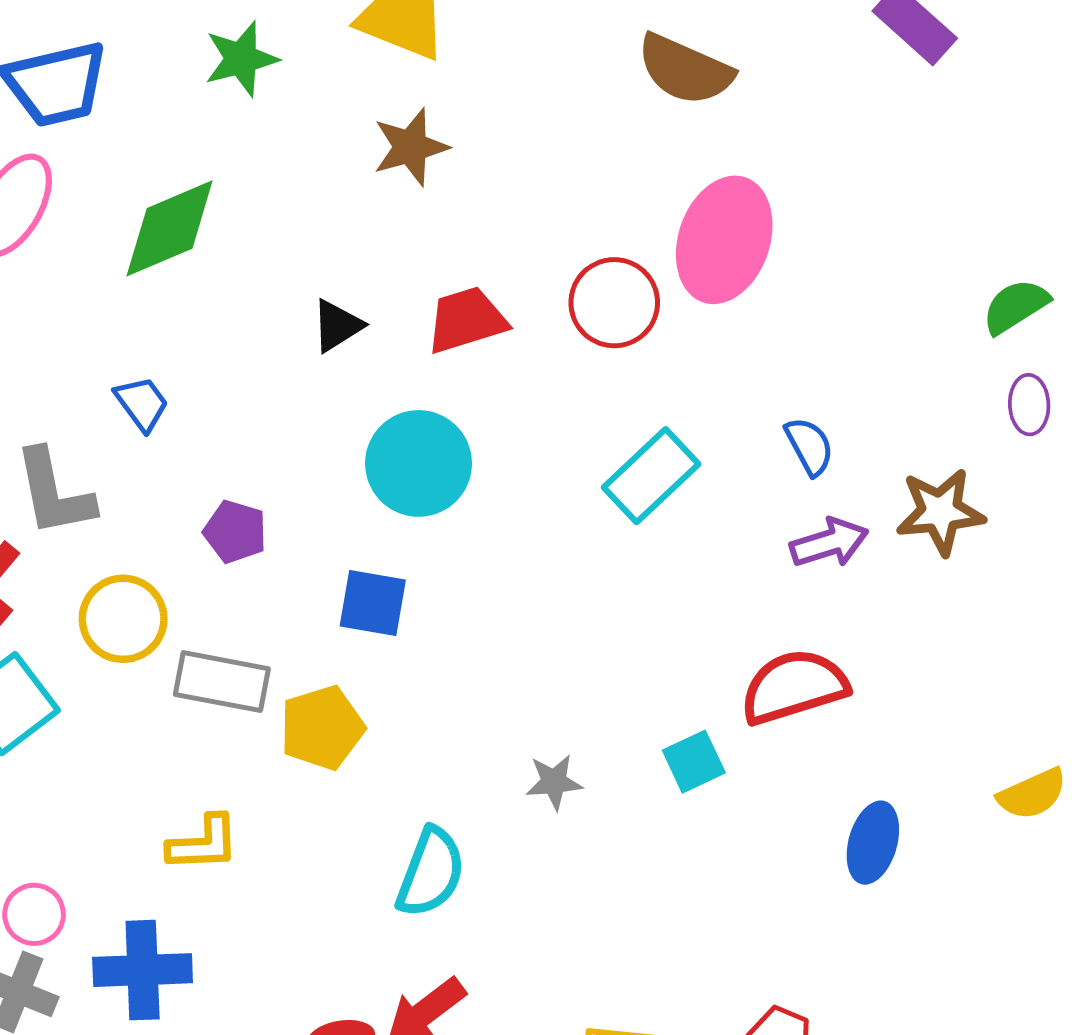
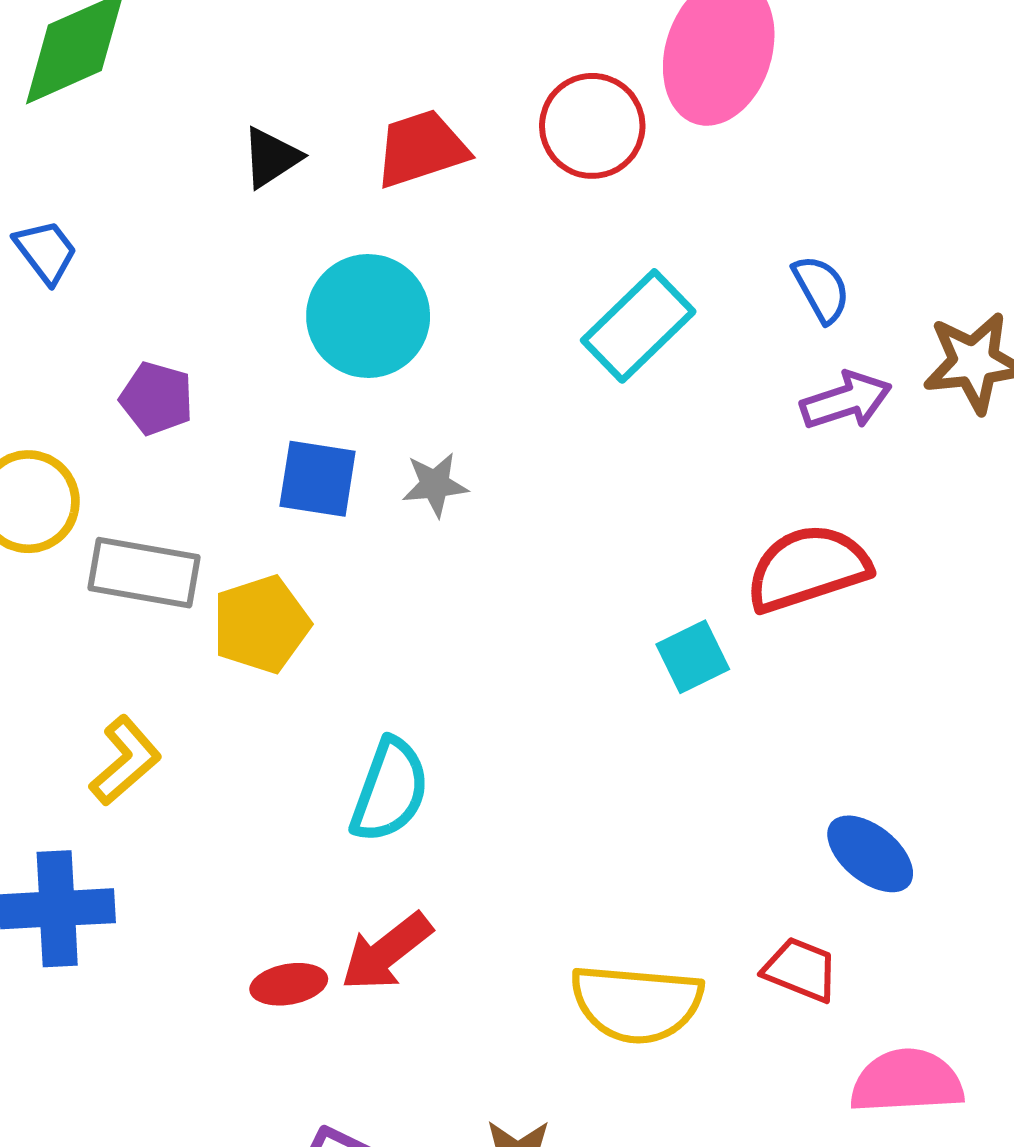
gray star: (554, 782) -> (435, 485), moved
yellow L-shape: (203, 843) -> (125, 761), turned -38
blue ellipse: (873, 843) -> (870, 854), moved, turned -66

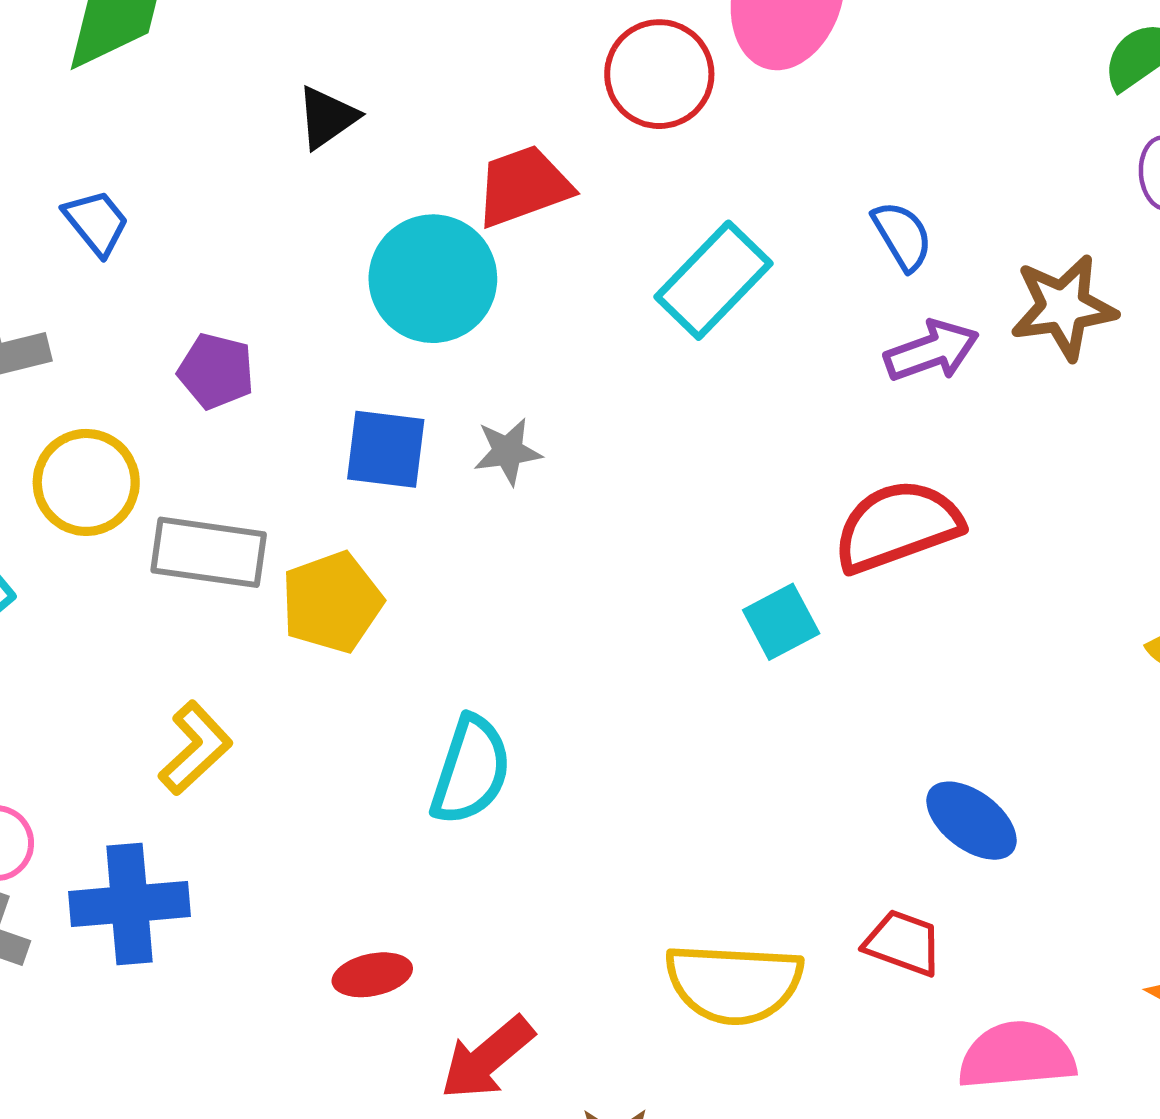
red trapezoid: (421, 149) -> (523, 186), moved
red arrow: (386, 952) -> (487, 1058), moved

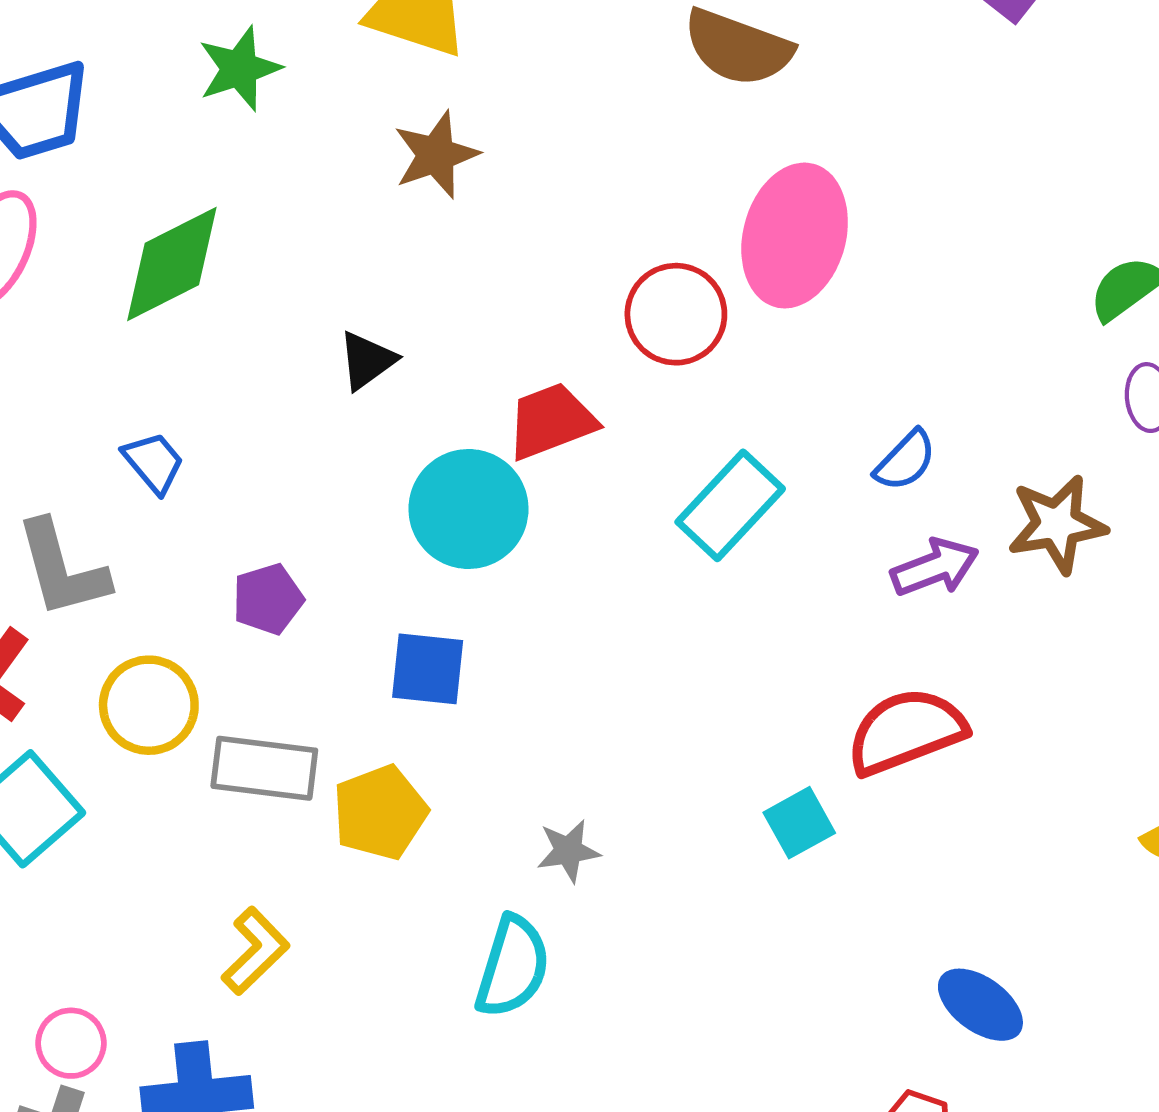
blue semicircle: (902, 236) -> (905, 461), turned 76
purple pentagon: (216, 371) -> (268, 599), turned -30
gray star: (508, 451) -> (568, 851), moved

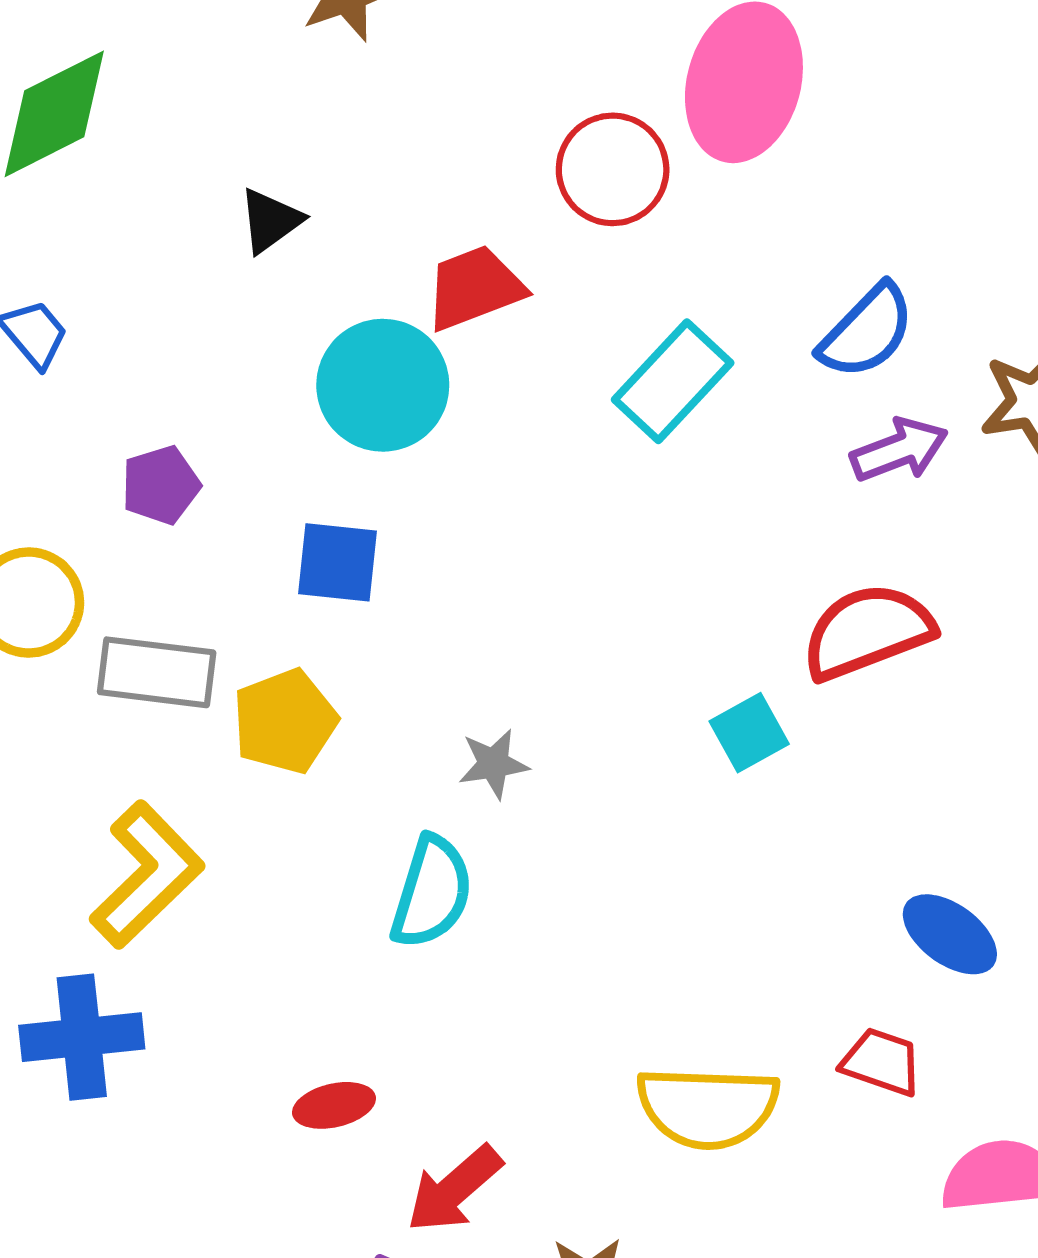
blue semicircle: (905, 461) -> (867, 332), size x1.4
yellow L-shape: (255, 951) -> (147, 875), size x1.5

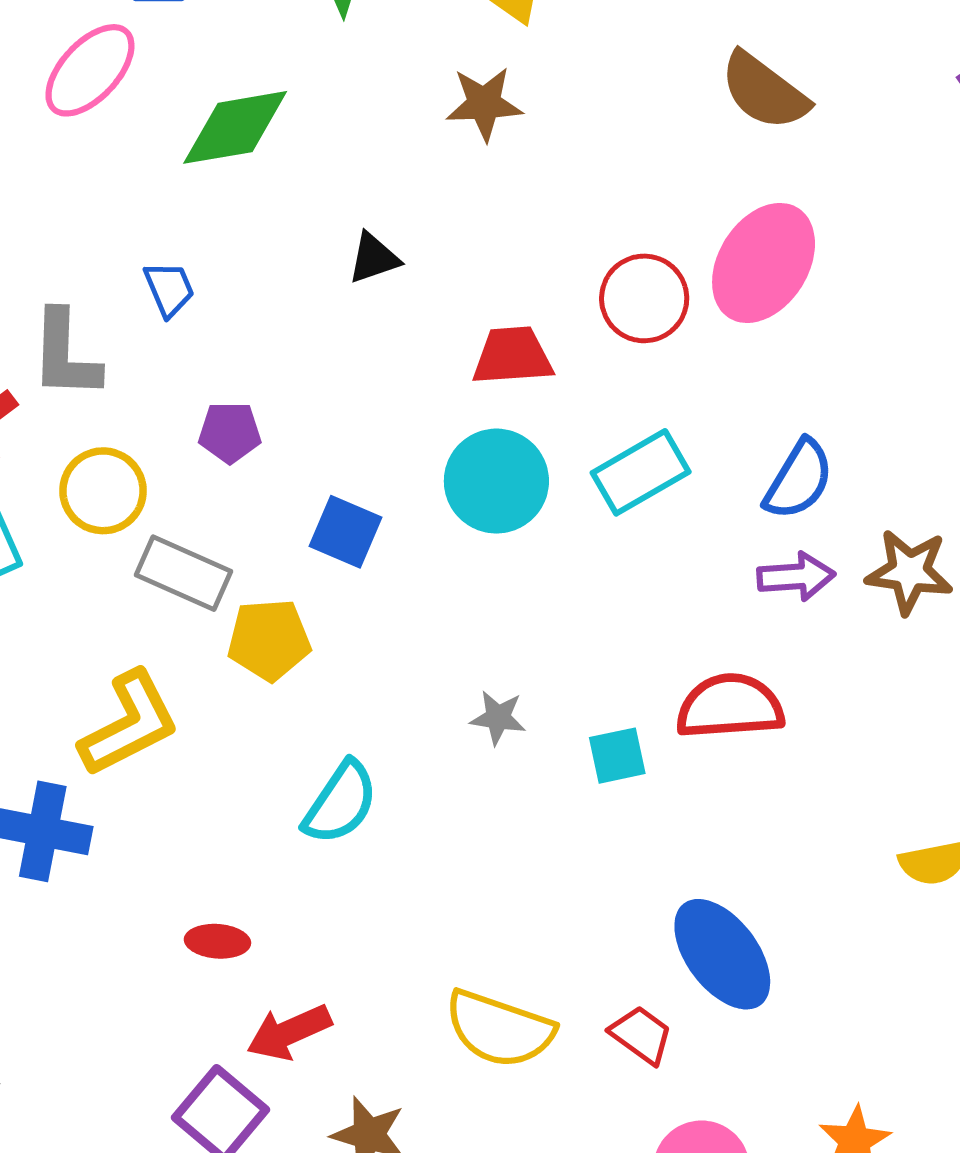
blue semicircle: (867, 332) -> (799, 480), turned -30
cyan circle: (383, 385) -> (496, 481), moved
gray star: (493, 764) -> (498, 718), moved
blue ellipse: (950, 934) -> (722, 954), size x1.5

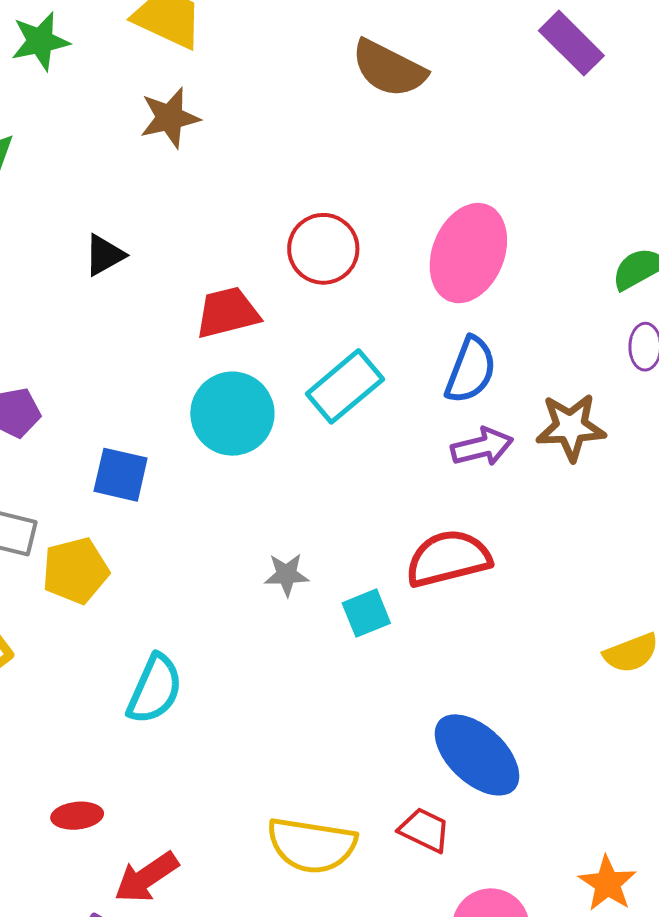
pink ellipse: (764, 263) -> (468, 253), moved
gray star: (498, 718) -> (287, 575), moved

